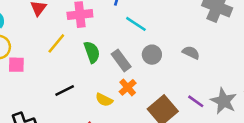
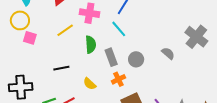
cyan line: (136, 24) -> (119, 29), moved
gray semicircle: (191, 53) -> (168, 53), moved
orange cross: (128, 87) -> (118, 79), moved

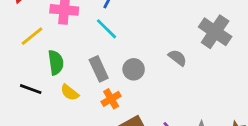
green semicircle: (91, 45) -> (56, 62), moved
black line: (61, 68) -> (31, 89), turned 35
yellow semicircle: (90, 84) -> (70, 92), moved

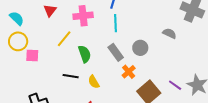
cyan line: (106, 29) -> (115, 23), turned 54
yellow semicircle: (70, 92) -> (94, 82), moved, turned 32

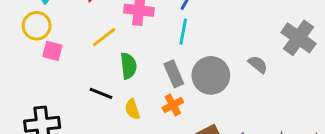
gray circle: (140, 48) -> (211, 75), size x1.6
orange cross: (129, 72) -> (173, 105), moved

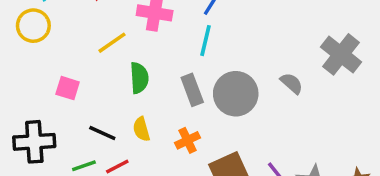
pink square: (52, 51) -> (68, 88), moved
black line: (101, 93) -> (102, 133), moved
orange cross: (173, 105) -> (188, 140), moved

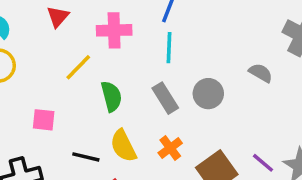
gray circle: (236, 94) -> (208, 94), size x0.7
yellow semicircle: (141, 129) -> (123, 146), size x1.4

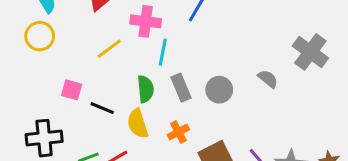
cyan line: (169, 48) -> (163, 52), moved
green semicircle: (111, 96) -> (145, 89), moved
black line: (86, 157) -> (102, 108), moved

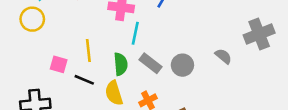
yellow line: (109, 49) -> (88, 51), moved, turned -60
gray cross: (310, 52) -> (259, 34), turned 32
gray rectangle: (181, 88) -> (150, 63), turned -30

